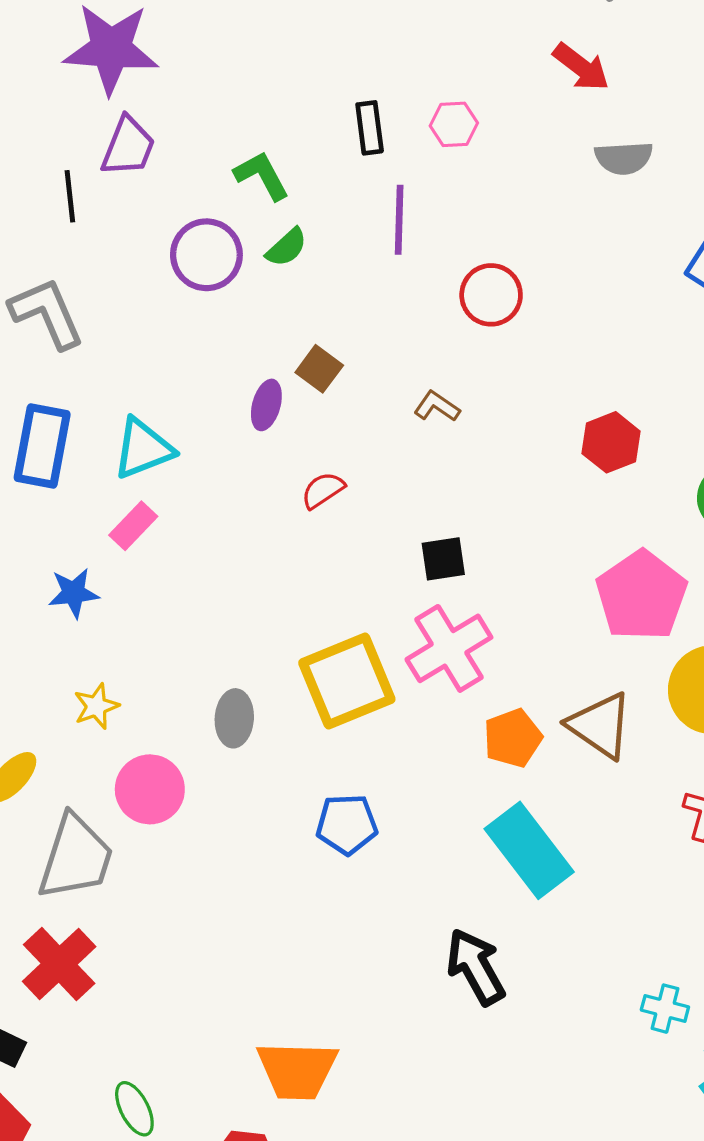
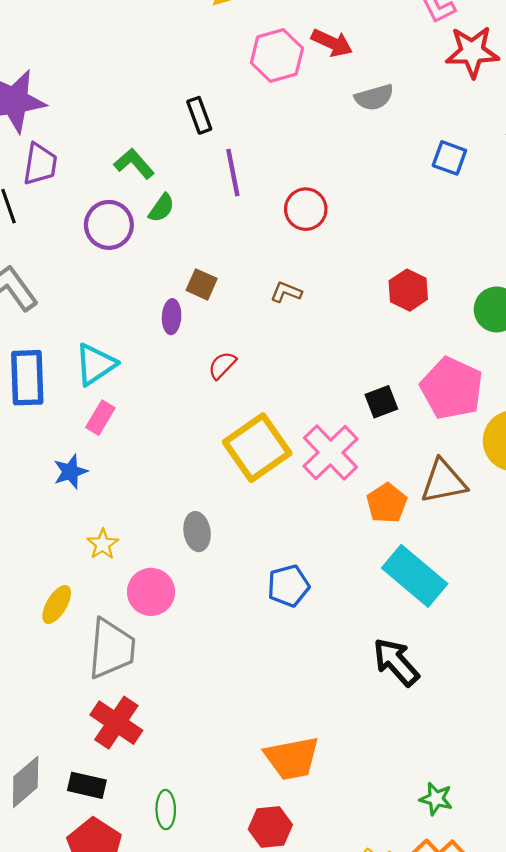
pink hexagon: (454, 124) -> (277, 56), moved, size x1.6
black square: (443, 559) -> (381, 402), moved
yellow square: (347, 681) -> (257, 448), moved
brown triangle: (600, 725) -> (443, 482), turned -33
green ellipse: (134, 1109) -> (166, 810), moved, turned 39

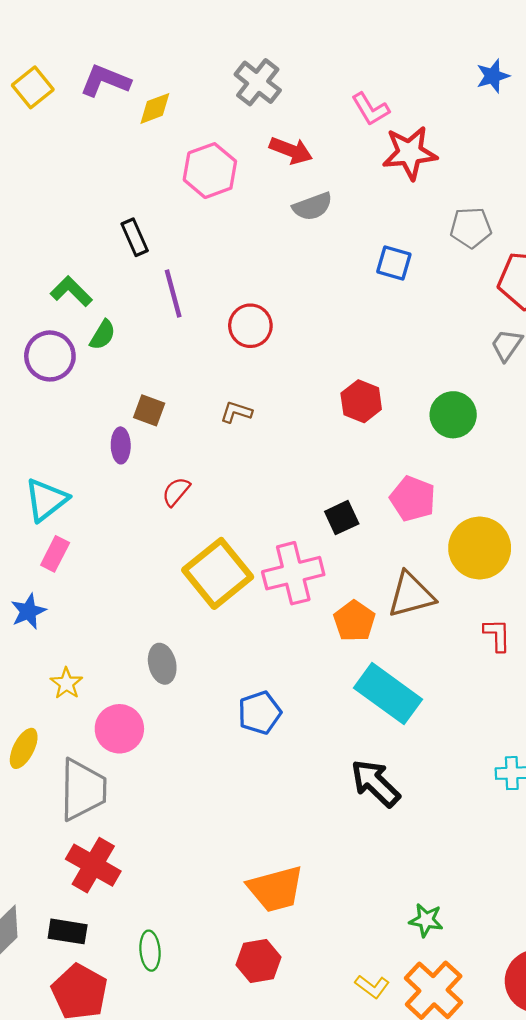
red arrow: (332, 43) -> (291, 150), moved
pink pentagon: (452, 388) -> (413, 499), size x0.7
pink cross: (331, 452) -> (293, 573), turned 34

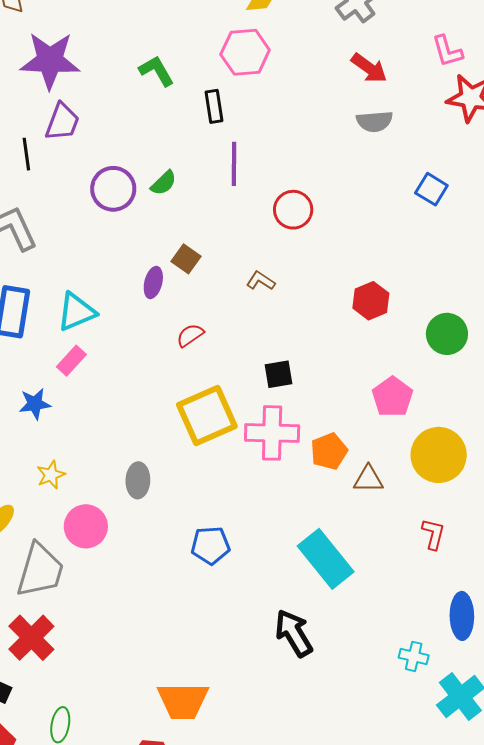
pink hexagon: (210, 171) -> (245, 52), moved
green L-shape: (71, 291) -> (157, 71), moved
black square: (342, 518) -> (278, 374), moved
brown triangle: (411, 595) -> (368, 479), size x0.7
orange pentagon: (354, 621) -> (329, 451), moved

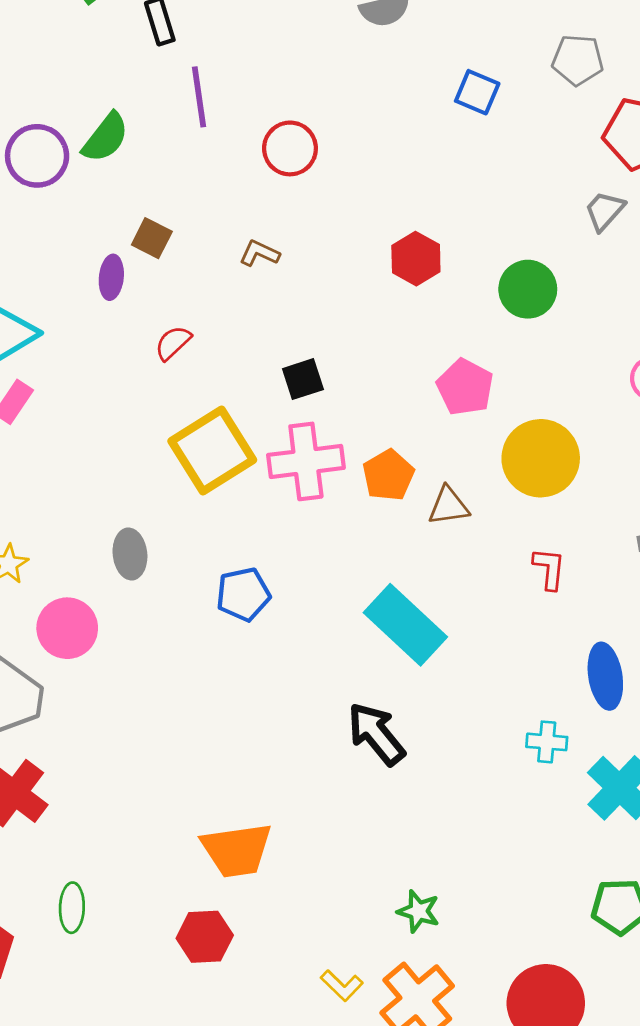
green semicircle: (164, 183) -> (105, 138), size x1.4
blue pentagon: (210, 545) -> (243, 594), moved

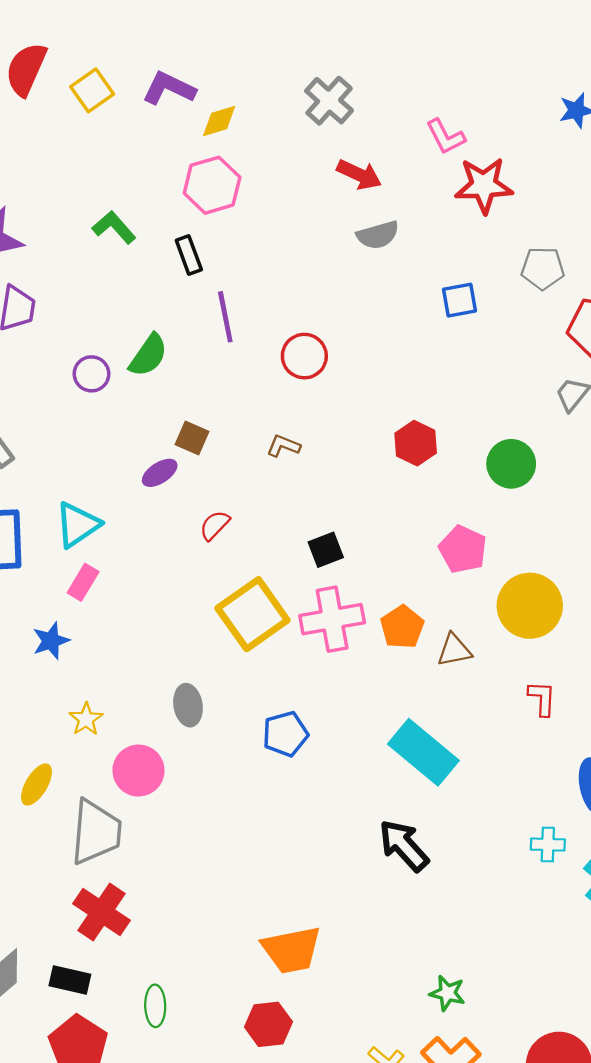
blue square: (477, 92) -> (460, 300), turned -30
purple circle: (37, 156) -> (92, 374), size x0.7
purple ellipse: (111, 277) -> (160, 473), turned 54

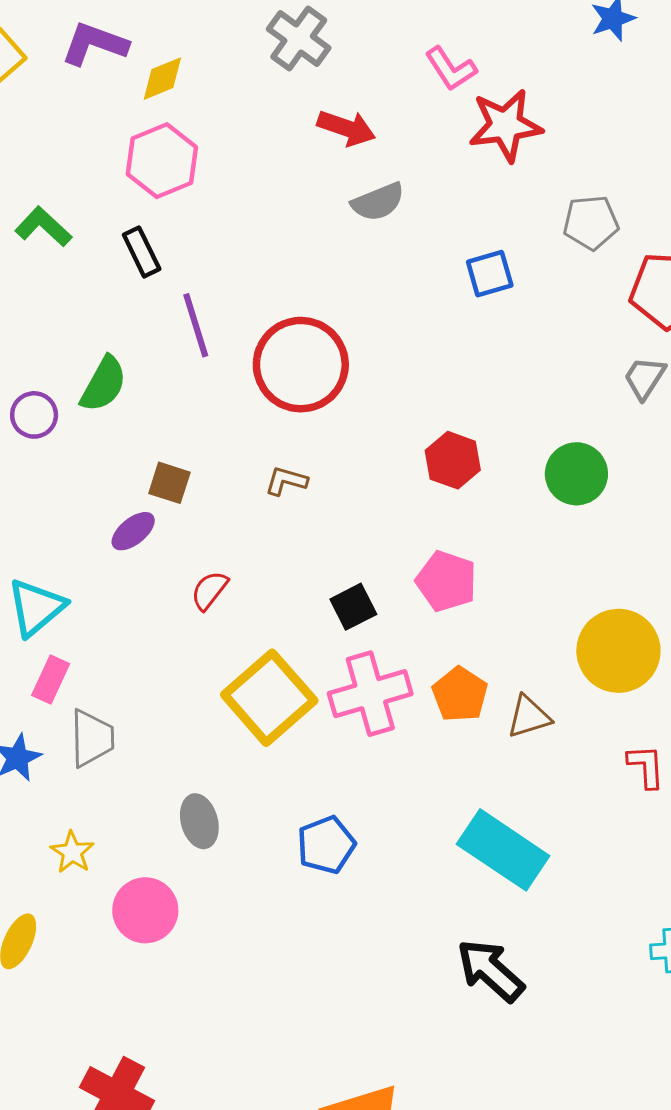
red circle: (304, 356) -> (301, 365), size x1.6
pink pentagon: (463, 549) -> (446, 581), moved
gray trapezoid: (96, 832) -> (92, 738), moved, size x0.7

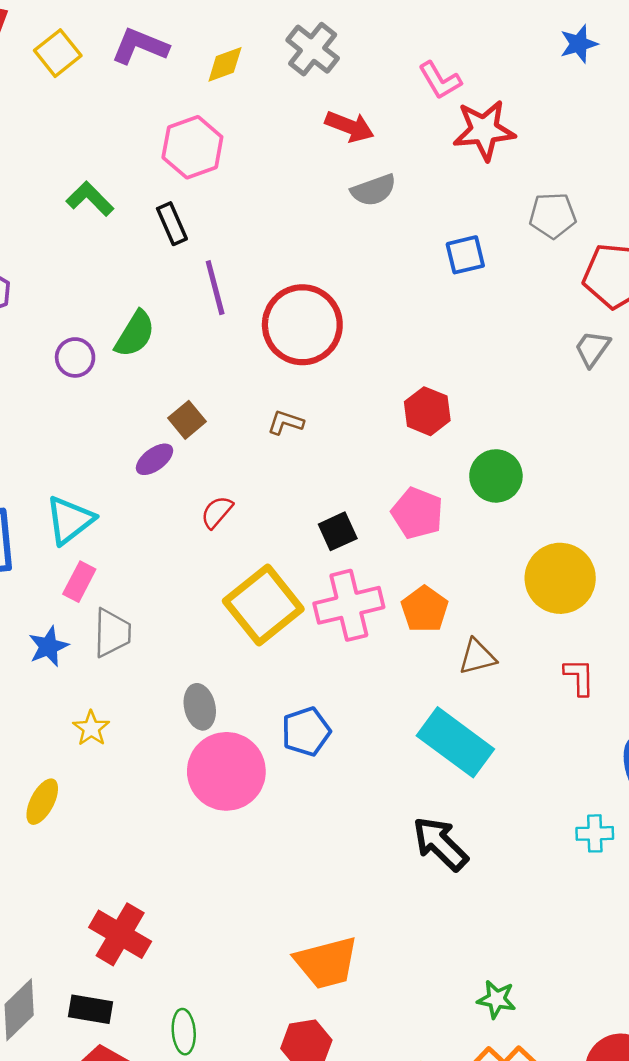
yellow diamond: (162, 79) -> (225, 64), moved
green circle: (576, 474) -> (496, 476), moved
brown square: (169, 483) -> (187, 420), turned 30
brown triangle: (529, 717) -> (477, 657), moved
pink circle: (145, 910) -> (226, 771), moved, size x1.4

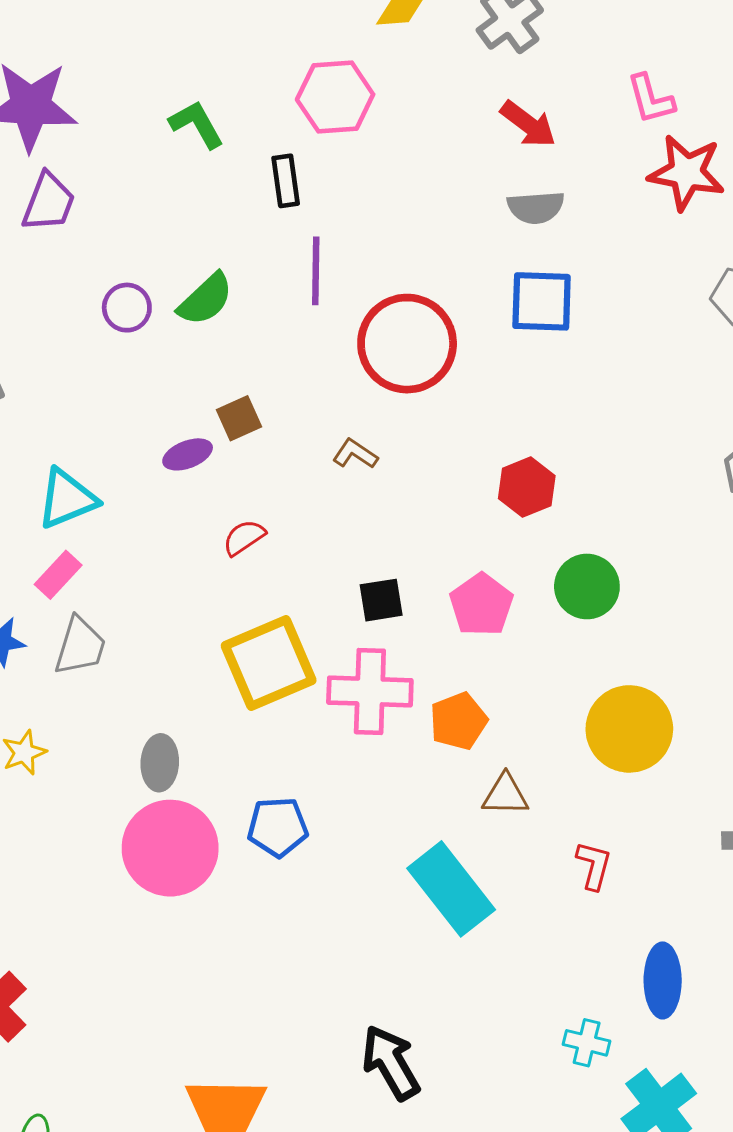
blue square: (465, 255) -> (542, 301), moved, size x1.4
red L-shape: (579, 677) -> (594, 865), moved
black arrow: (440, 844) -> (391, 1063), moved

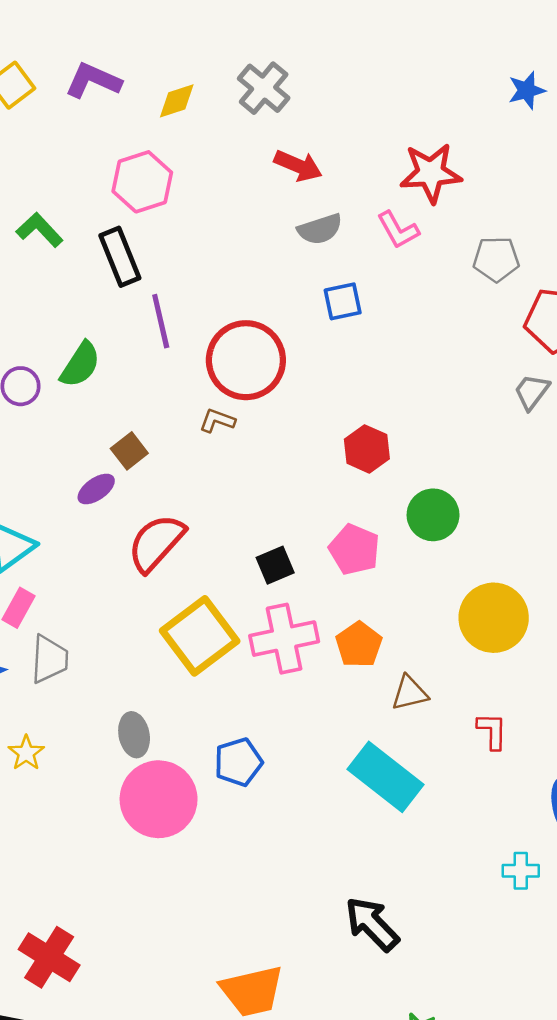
pink L-shape: (651, 99) -> (398, 230), moved
black rectangle: (286, 181) -> (120, 257), size x1.4
blue square: (542, 301) -> (343, 301), size x0.7
brown L-shape: (355, 454) -> (217, 421), moved
red semicircle: (244, 538) -> (156, 543), size x1.8

